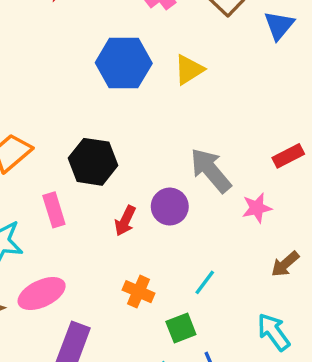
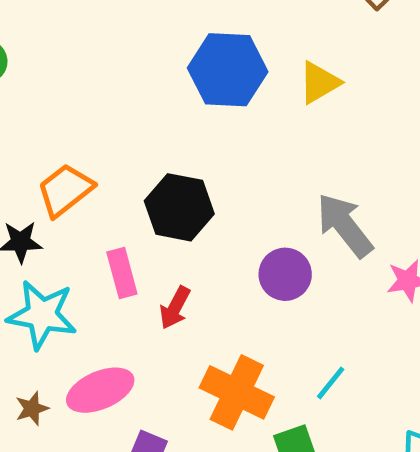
red arrow: (125, 221) -> (175, 308), moved
orange cross: (138, 292) -> (237, 392), size x1.6

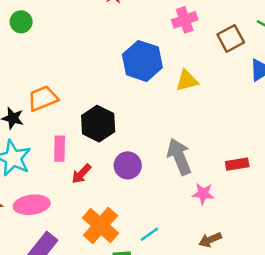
purple circle: (285, 274) -> (128, 165), moved

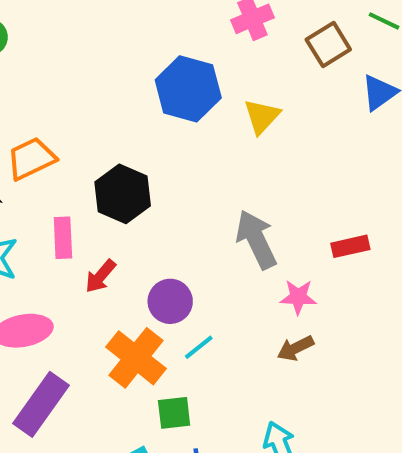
yellow triangle: (187, 81) -> (262, 116), turned -30
purple circle: (128, 165) -> (170, 301), moved
cyan line: (149, 234) -> (199, 347), moved
brown arrow: (210, 240) -> (295, 348), moved

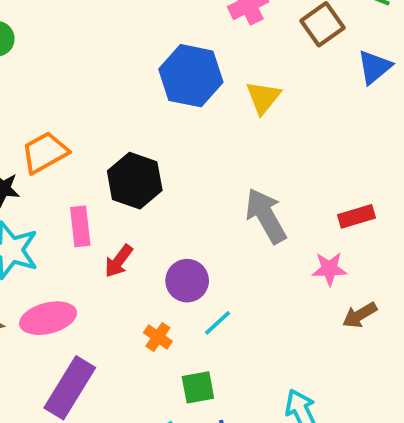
pink star: (298, 297) -> (329, 269), moved
brown arrow: (295, 348) -> (360, 315), moved
orange cross: (136, 358) -> (158, 337), size x0.5

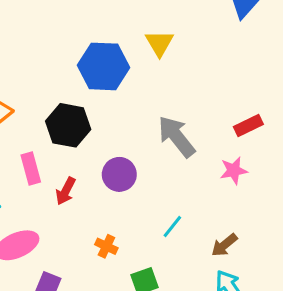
blue hexagon: (191, 76) -> (103, 66), moved
purple circle: (187, 281) -> (119, 174), moved
brown arrow: (360, 315) -> (224, 245), moved
cyan line: (218, 323) -> (172, 226), moved

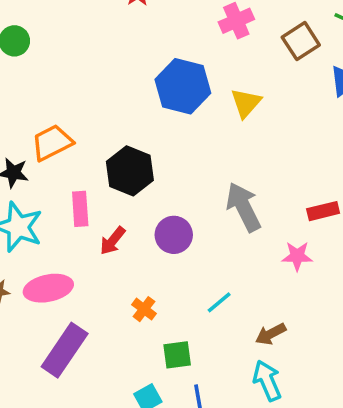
blue hexagon: (103, 66) -> (183, 86), moved

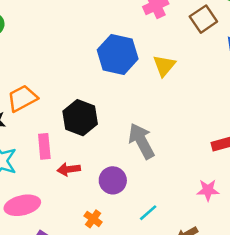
gray arrow: (244, 207) -> (141, 141), moved
purple circle: (174, 235) -> (113, 180), moved
red arrow: (113, 241) -> (69, 169), turned 45
pink star: (297, 256) -> (208, 190), moved

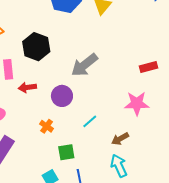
gray arrow: (141, 141) -> (84, 65), turned -100
pink star: (208, 190) -> (137, 103), size x1.4

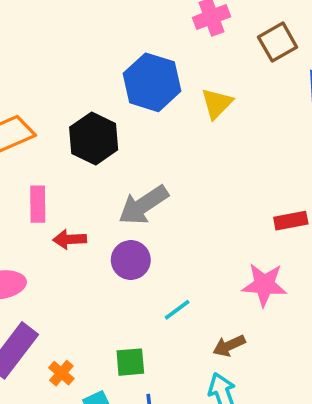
black hexagon: (36, 47) -> (94, 139), moved
gray arrow: (84, 65) -> (143, 205), moved
orange cross: (47, 126) -> (61, 373), moved

